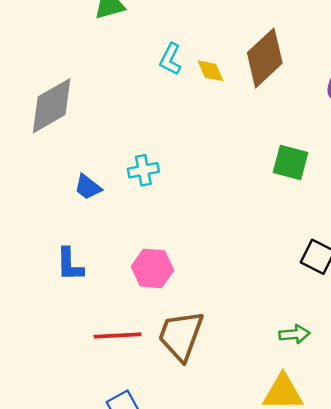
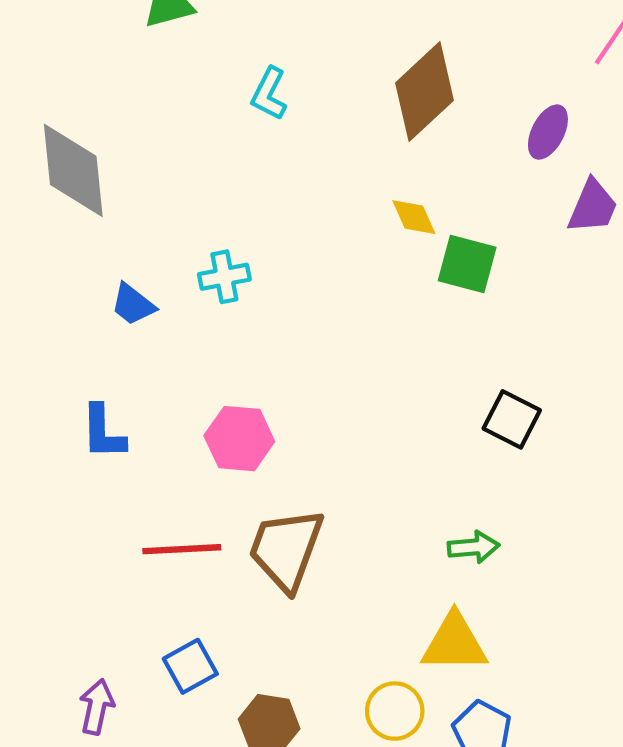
yellow diamond: (211, 71) -> (414, 217), moved
gray diamond: (52, 106) -> (73, 170), turned -66

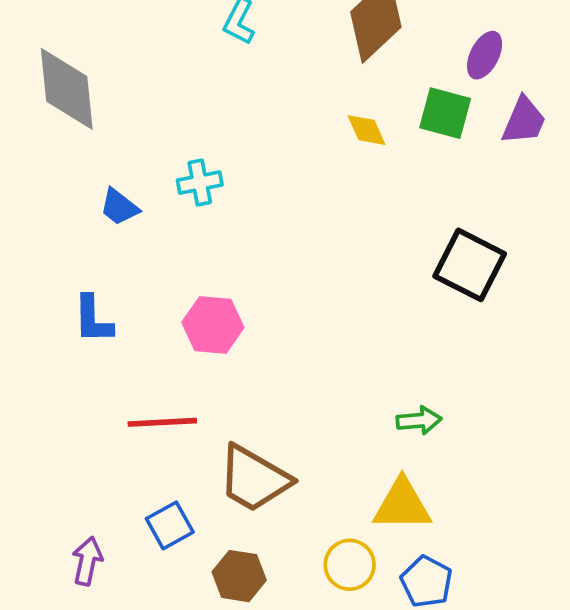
green square: (467, 264) -> (445, 113), moved
black square: (512, 419) -> (470, 265), moved, size x1.4
brown trapezoid: (286, 549) -> (254, 479), moved, turned -80

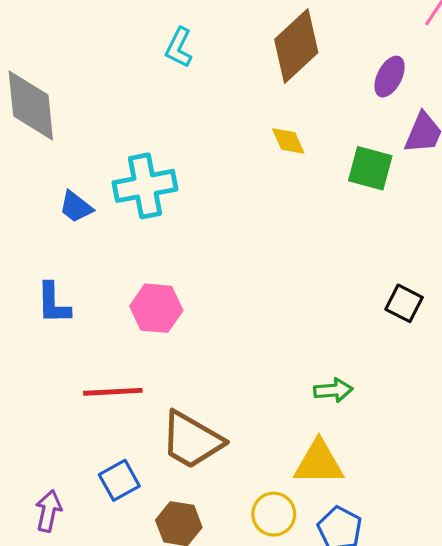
green square: (445, 113) -> (370, 168), moved
cyan cross: (200, 183) -> (145, 186), size x1.6
black square: (470, 265) -> (404, 303), moved, size x0.6

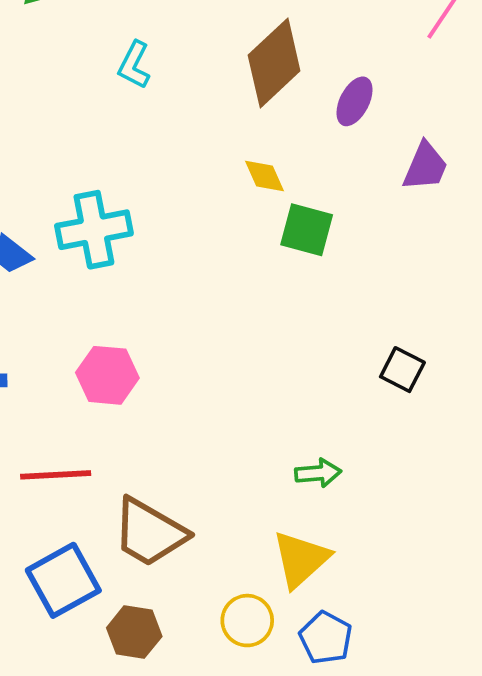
purple ellipse: (390, 77) -> (354, 101), moved
green square: (370, 168) -> (307, 230), moved
yellow triangle: (319, 463) -> (301, 559), turned -42
blue square: (119, 480) -> (63, 580), size x1.5

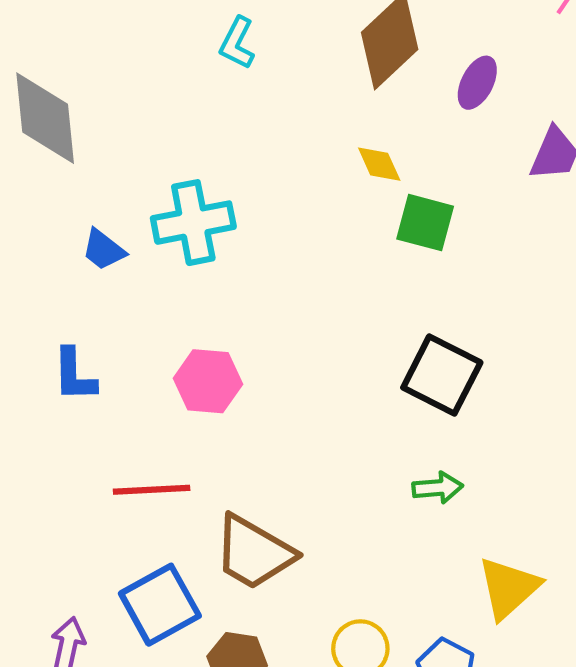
black square: (402, 370) -> (442, 375), moved, size x1.6
yellow triangle: (301, 559) -> (509, 588), moved

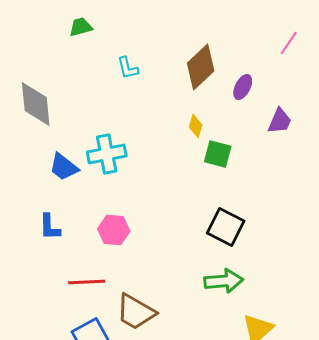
cyan L-shape: (237, 43) -> (128, 68), turned -40
yellow diamond: (379, 164) -> (196, 126), turned 40
blue trapezoid: (104, 250) -> (64, 167), size x1.4
green arrow: (438, 488) -> (224, 281), size x1.6

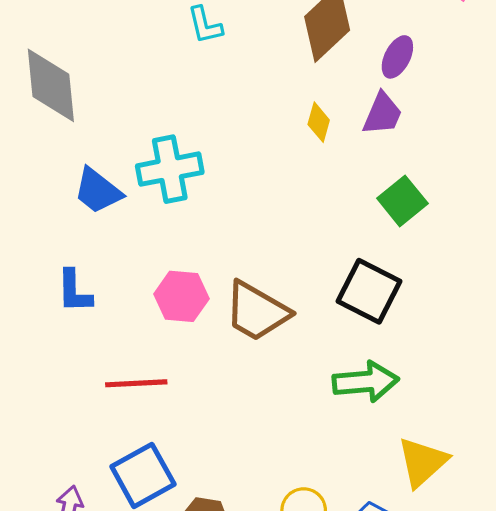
purple trapezoid: (280, 121) -> (382, 114), moved
green square: (218, 154) -> (402, 201), moved, turned 36
brown trapezoid: (136, 312) -> (257, 311), moved

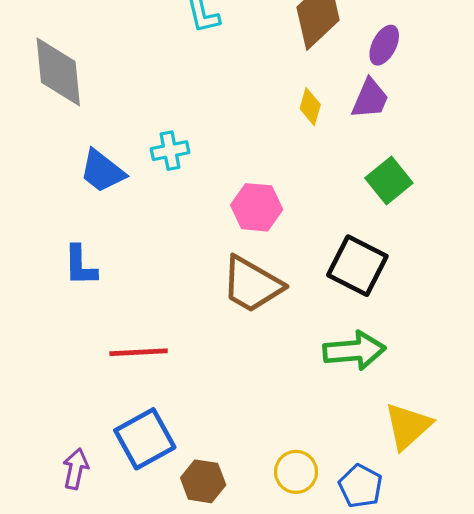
cyan cross: (170, 169) -> (170, 151), size x0.6
pink hexagon: (181, 296) -> (257, 207), moved

